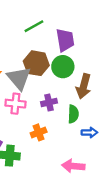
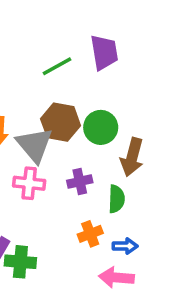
purple trapezoid: (65, 40) -> (104, 52), moved
orange cross: (39, 132) -> (90, 234), moved
blue arrow: (89, 132) -> (125, 246), moved

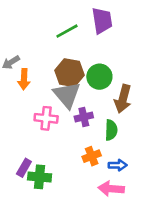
gray triangle: (34, 145) -> (67, 95), moved

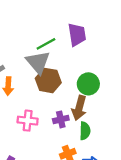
green circle: (99, 77) -> (88, 84), moved
gray triangle: (67, 95) -> (38, 62), moved
brown arrow: (123, 99) -> (79, 108), moved

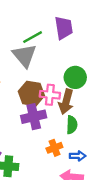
brown hexagon: (48, 80) -> (31, 94), moved
purple cross: (61, 119) -> (34, 117), moved, size x1.5
pink cross: (28, 121) -> (50, 95), moved

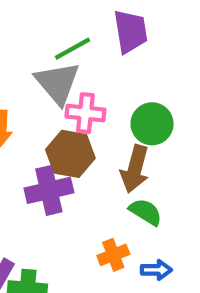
pink cross: (50, 95) -> (85, 113), moved
purple cross: (34, 117) -> (49, 190), moved
green semicircle: (72, 125) -> (146, 212), turned -60

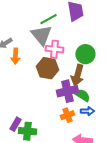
purple cross: (49, 190) -> (67, 91), moved
blue arrow: (156, 270) -> (87, 111), moved

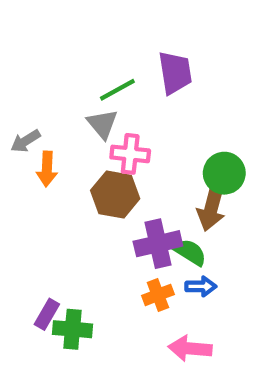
gray triangle: (41, 35) -> (102, 124), size x0.7
green circle: (85, 54) -> (224, 173), moved
brown arrow: (77, 75) -> (211, 207), moved

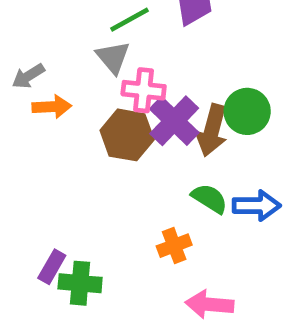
orange arrow: (47, 169) -> (52, 107), turned -96
brown arrow: (211, 207) -> (212, 130), moved
purple cross: (158, 244) -> (174, 121), moved, turned -33
blue arrow: (201, 286) -> (257, 206), moved, size x1.4

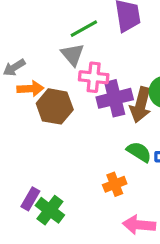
purple cross: (174, 121) -> (115, 98), turned 32
brown hexagon: (127, 135) -> (55, 106), moved
green cross: (80, 283) -> (50, 210), turned 32

